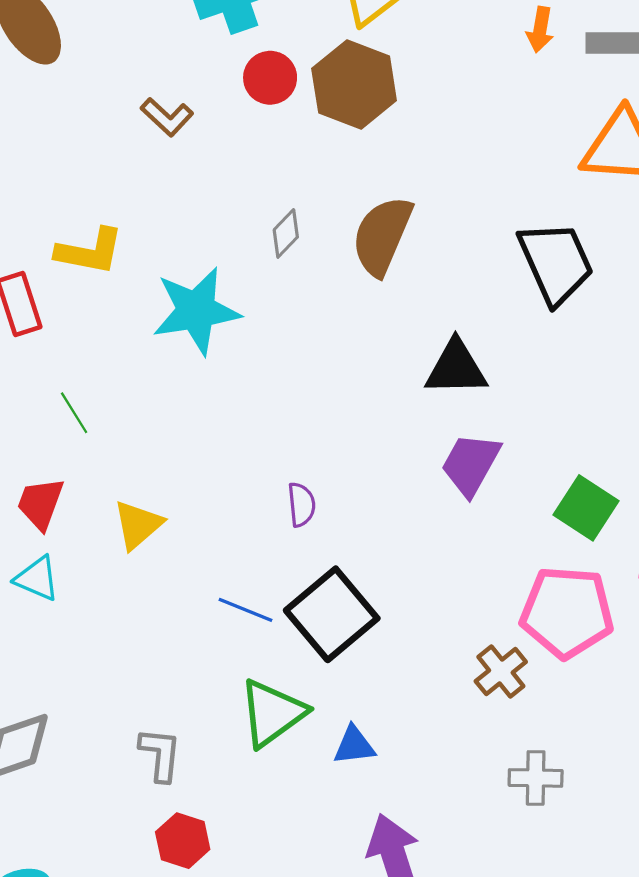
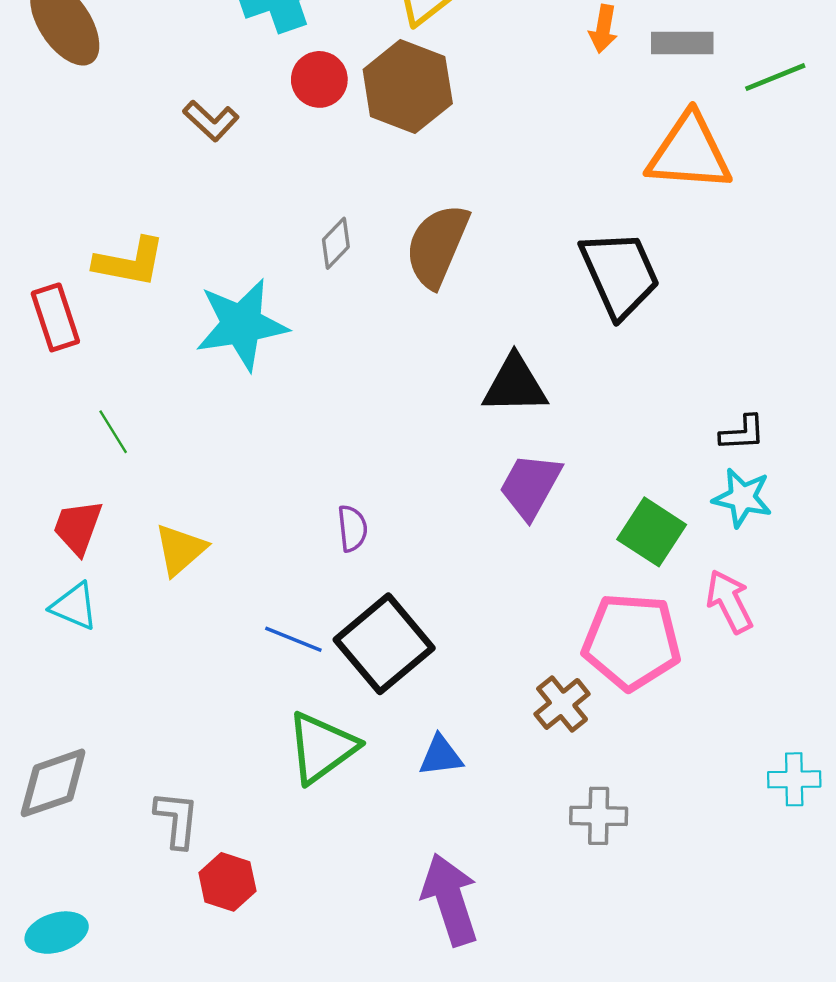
blue triangle: (354, 745) -> (441, 756), moved
gray L-shape: (160, 754) -> (177, 819), moved

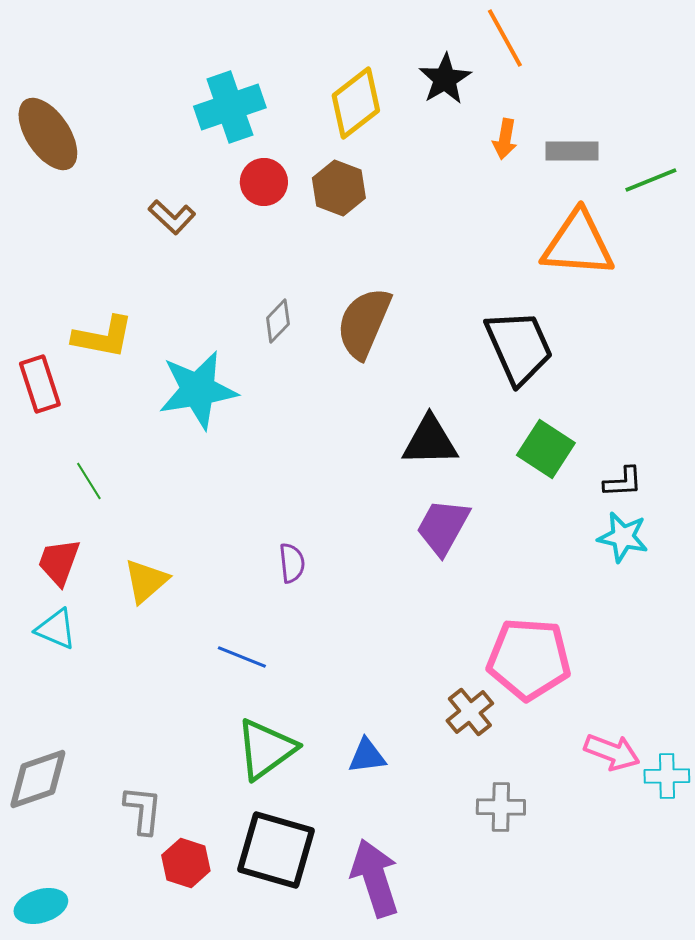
brown hexagon: (408, 87) -> (339, 188), size x0.7
green square: (652, 532) -> (546, 449), moved
pink arrow: (729, 601) -> (612, 752), moved, turned 138
black square: (384, 644) -> (276, 850), moved, turned -34

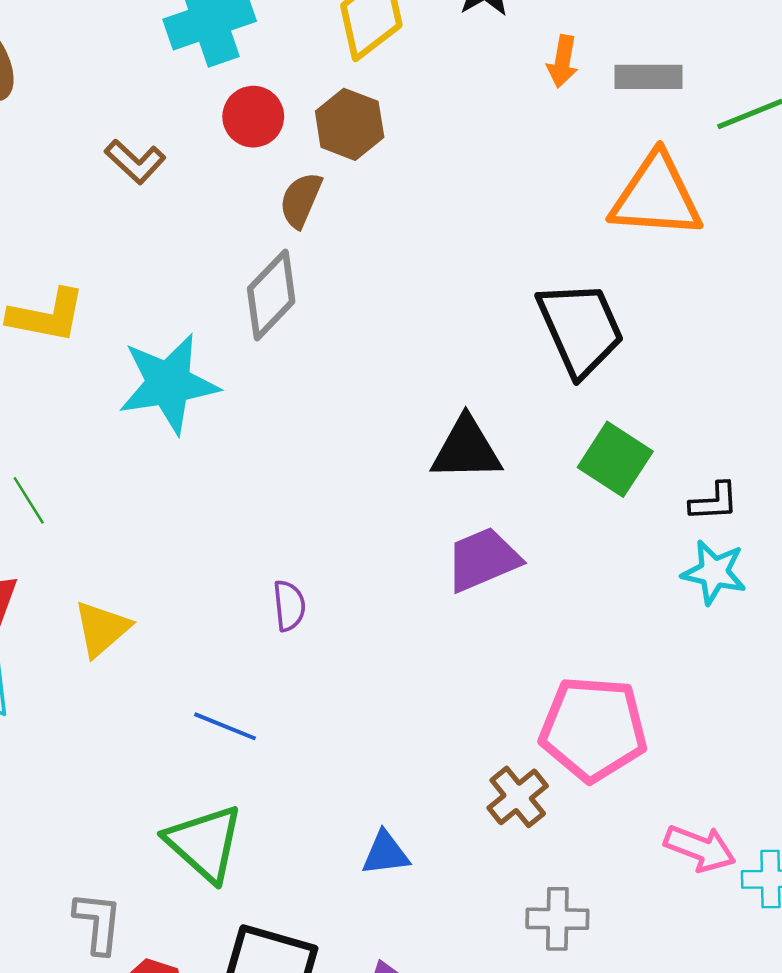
gray diamond: (278, 321) -> (271, 295), size x1.6
brown semicircle: (364, 323) -> (301, 200), moved, size x0.6
purple trapezoid: (443, 527) -> (483, 559), turned 38
green triangle: (266, 749) -> (204, 843), moved, turned -42

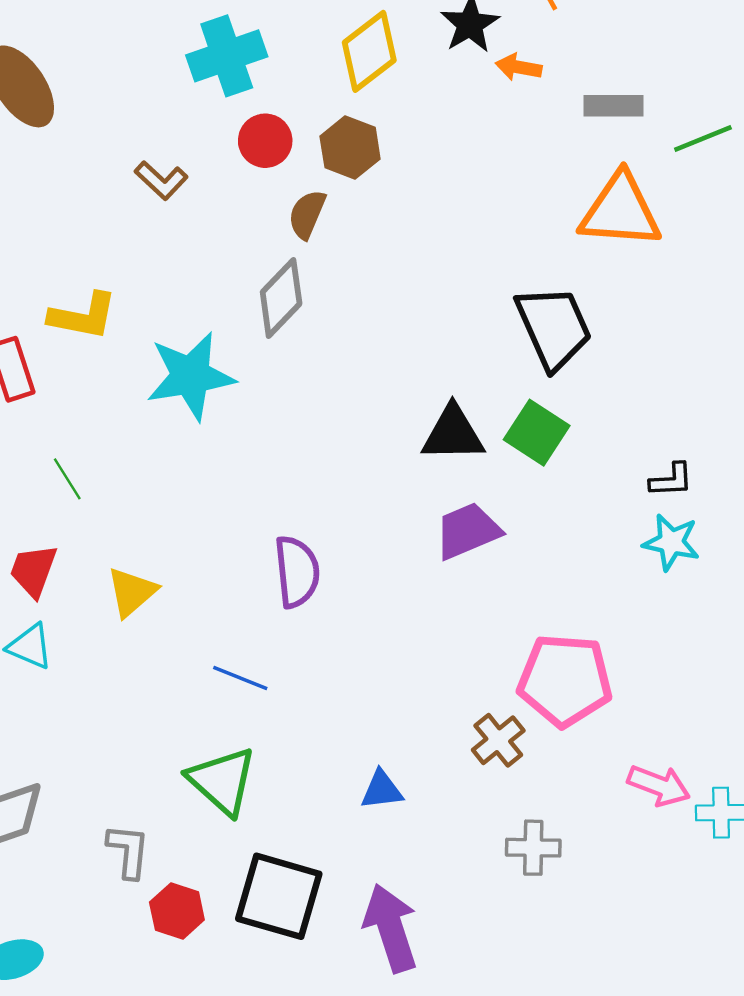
orange arrow: (563, 61) -> (519, 67), moved, turned 90
green square: (615, 459) -> (537, 433), moved
purple semicircle: (289, 606) -> (297, 572), size x1.6

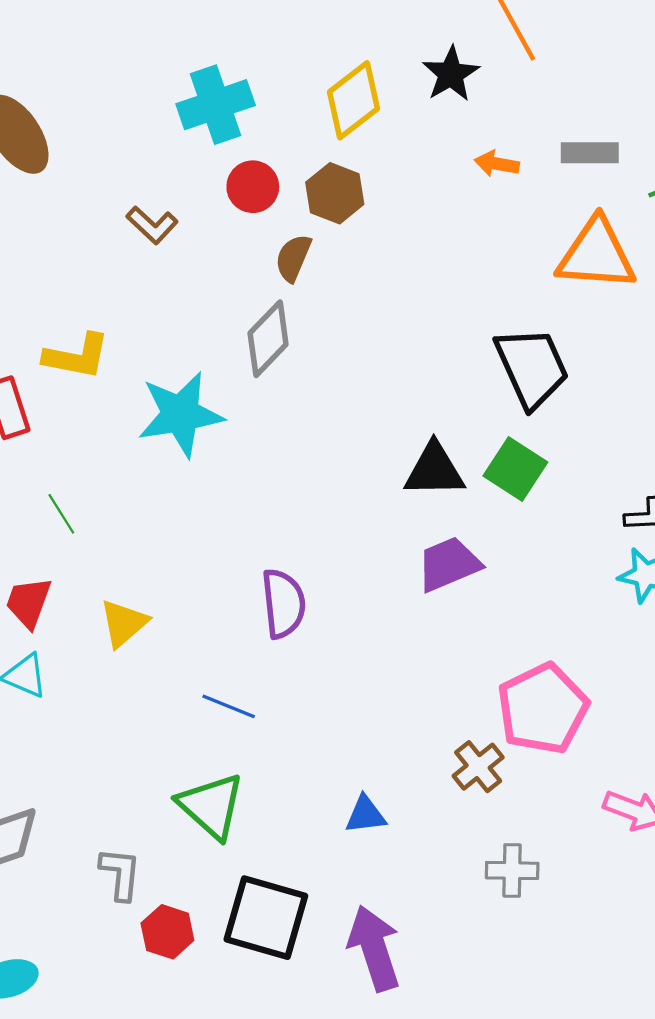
orange arrow: (519, 67) -> (497, 164), moved
pink pentagon: (565, 680) -> (543, 709), turned -30

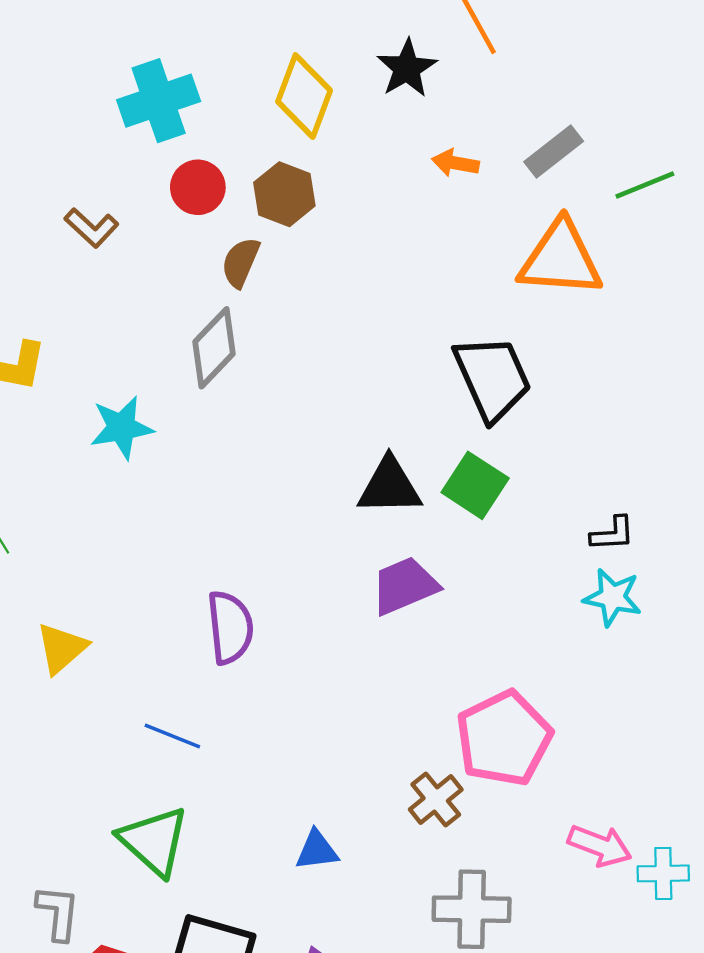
yellow diamond: (353, 100) -> (304, 96), turned -32
gray rectangle: (590, 153) -> (554, 151), turned -38
cyan star: (181, 414) -> (122, 428), size x0.7
gray cross: (512, 871) -> (472, 909), size x1.4

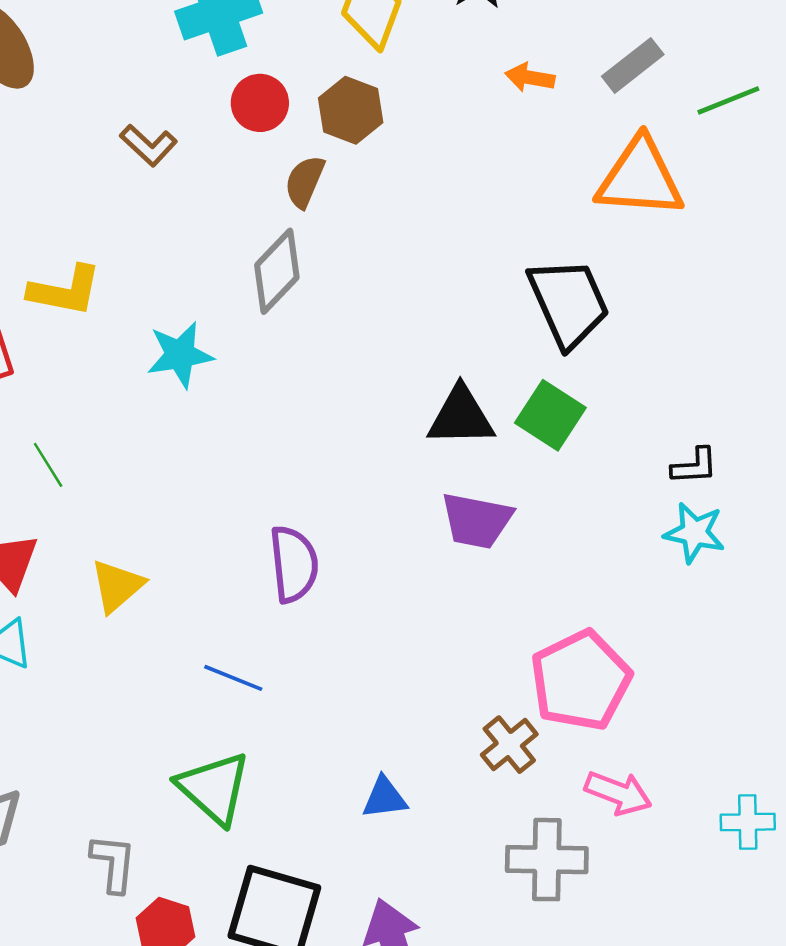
purple trapezoid: (405, 586) -> (477, 521), turned -146
pink arrow: (600, 846) -> (618, 793), moved

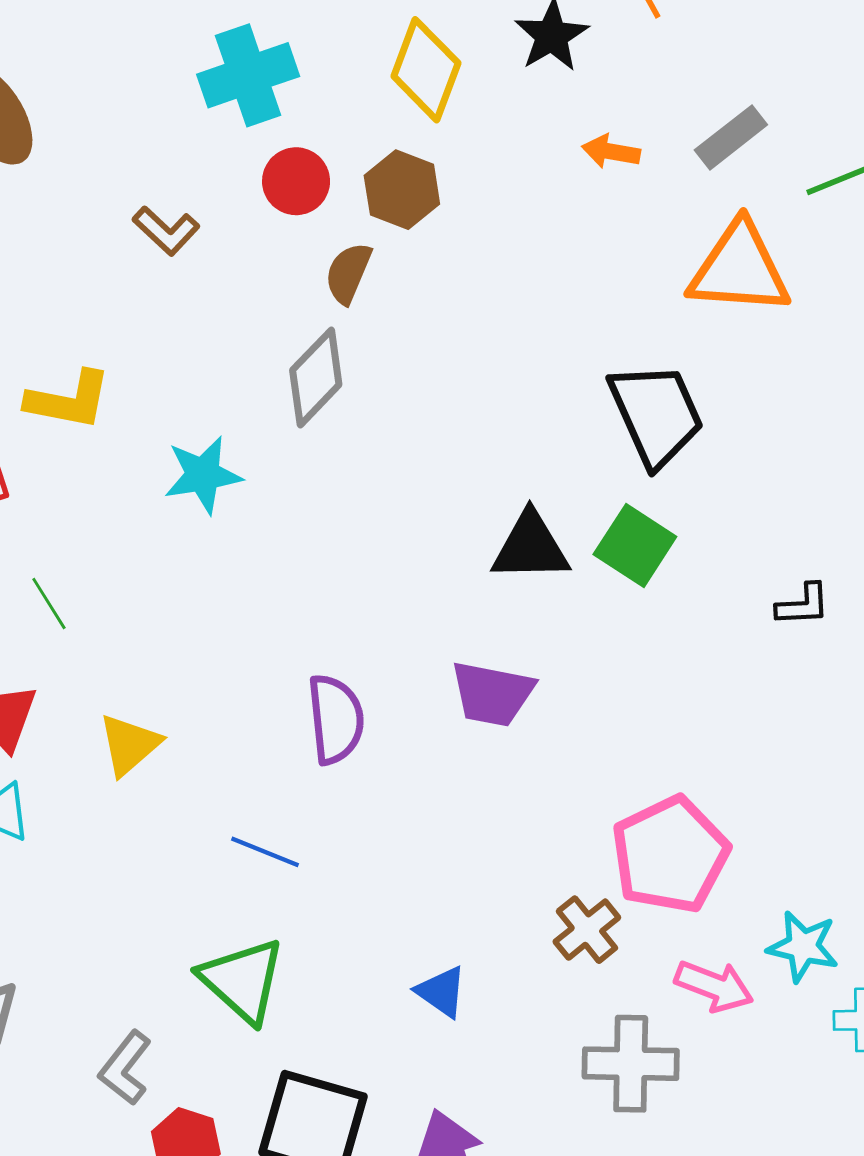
purple trapezoid: (477, 521) -> (492, 694), moved
cyan star: (694, 533) -> (803, 947), moved
blue triangle: (385, 798) -> (441, 992), turned 42
gray L-shape: (113, 863) -> (125, 1068), turned -148

